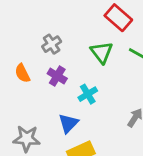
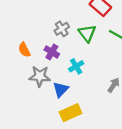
gray cross: (52, 44) -> (62, 29), moved
gray star: (27, 139) -> (40, 76), moved

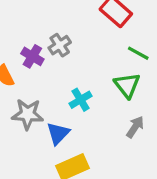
green triangle: (87, 33) -> (127, 85), moved
purple cross: (52, 52) -> (32, 56), moved

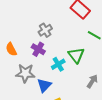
purple cross: (32, 56) -> (38, 49), moved
green triangle: (127, 85) -> (76, 55), moved

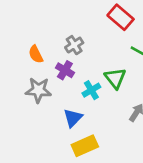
orange semicircle: (11, 49) -> (36, 54), moved
gray star: (25, 73) -> (38, 90), moved

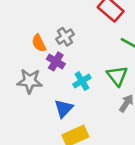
orange semicircle: (36, 54) -> (39, 43), moved
green triangle: (115, 78) -> (117, 76), moved

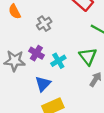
orange semicircle: (39, 43) -> (15, 12), moved
purple cross: (56, 61) -> (36, 53), moved

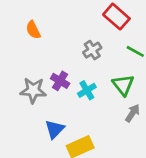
gray cross: (44, 24) -> (92, 50), moved
blue triangle: (43, 84) -> (55, 129), moved

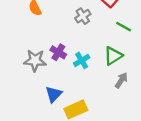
gray cross: (92, 50) -> (83, 16), moved
green triangle: (123, 85) -> (113, 56), turned 36

